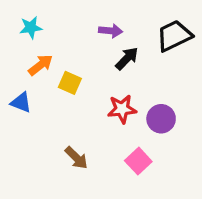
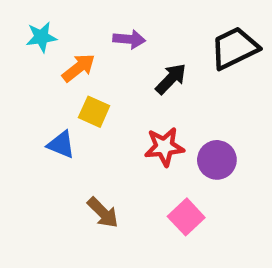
purple arrow: (111, 31) -> (129, 39), moved
orange arrow: (41, 65) -> (79, 68), moved
blue triangle: (21, 102) -> (61, 145), moved

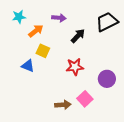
purple circle: (217, 160) -> (107, 79), moved
brown arrow: (103, 213) -> (63, 105), moved, turned -49

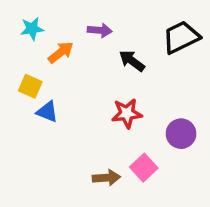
black arrow: (78, 36) -> (132, 61), turned -98
yellow square: (43, 51) -> (30, 86), moved

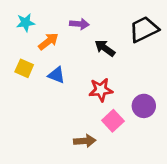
blue triangle: (47, 112) -> (56, 75), moved
pink square: (144, 168) -> (113, 121), moved

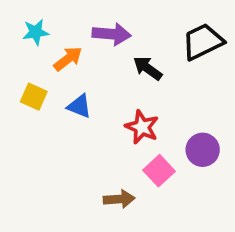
purple arrow: (79, 24) -> (112, 34), size x1.4
red star: (101, 90) -> (142, 127), turned 30

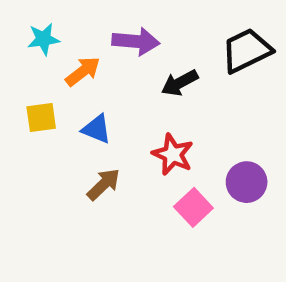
black arrow: (148, 68) -> (180, 83), turned -64
yellow square: (34, 97) -> (41, 117), turned -32
brown arrow: (119, 199) -> (104, 184), moved, turned -40

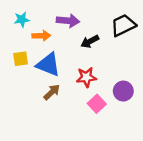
orange arrow: (83, 71) -> (41, 36), turned 36
blue triangle: (97, 129) -> (48, 65), size x1.6
red star: (173, 154) -> (86, 77), turned -30

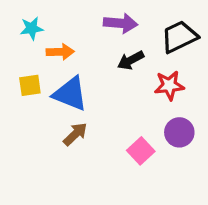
purple arrow: (68, 21) -> (121, 23), moved
red star: (86, 77) -> (169, 85), moved

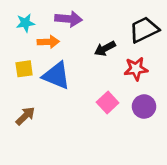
purple arrow: (121, 23) -> (69, 19), moved
brown arrow: (75, 134) -> (25, 116), moved
pink square: (141, 151) -> (108, 102), moved

